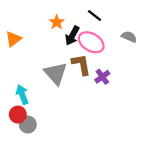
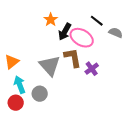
black line: (95, 16) -> (97, 21), moved
orange triangle: (13, 39) -> (12, 62), moved
gray circle: (28, 125) -> (40, 94), moved

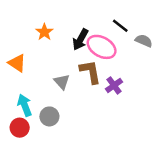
orange star: (51, 20) -> (44, 32), moved
orange triangle: (12, 62) -> (17, 63), moved, turned -49
gray triangle: (50, 66) -> (62, 82), size x0.6

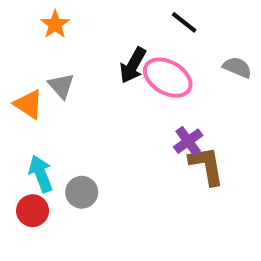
black line: (120, 26) -> (184, 22), moved
orange star: (44, 32) -> (55, 24), moved
brown L-shape: (90, 72) -> (207, 166), moved
gray triangle: (62, 82) -> (61, 86), moved

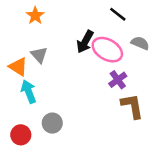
gray semicircle: (237, 67) -> (140, 43), moved
purple cross: (188, 141) -> (118, 80), moved
cyan arrow: (41, 174) -> (29, 92), moved

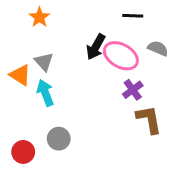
black line: (118, 14) -> (133, 16), turned -36
cyan arrow: (29, 92) -> (45, 93), moved

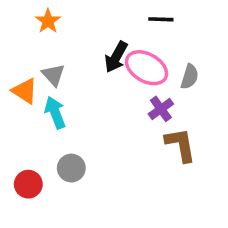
gray semicircle: (158, 48) -> (190, 77), moved, turned 84

